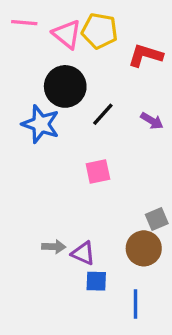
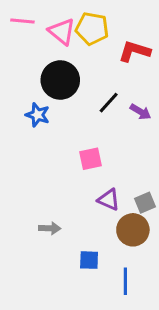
black line: (103, 114) -> (109, 103), moved
blue star: (41, 124) -> (38, 115), size x0.7
purple triangle: (83, 253) -> (109, 200), moved

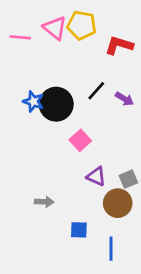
pink line: (22, 21) -> (20, 37), moved
black circle: (60, 80) -> (56, 104), moved
pink square: (91, 159) -> (80, 140), turned -30

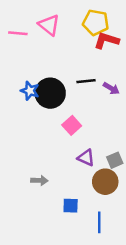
yellow pentagon: (82, 25) -> (96, 22), moved
black line: (96, 91) -> (86, 81), turned 42

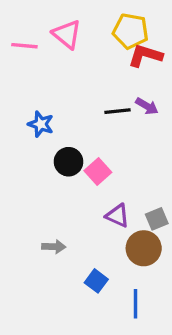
purple arrow: (111, 88) -> (147, 106), moved
black circle: (50, 93) -> (69, 162), moved, size x0.7
blue square: (71, 206) -> (96, 281), turned 35

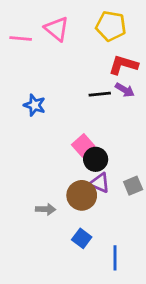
red L-shape: (145, 56) -> (123, 65), moved
black circle: (69, 162) -> (96, 159), moved
brown circle: (144, 248) -> (82, 195), moved

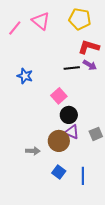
pink line: (21, 39) -> (15, 28), turned -56
pink square: (83, 145) -> (59, 96), moved
blue line: (115, 258) -> (83, 176), moved

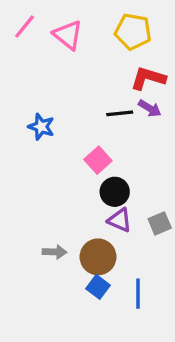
pink line: (15, 28) -> (25, 27), moved
brown circle: (59, 141) -> (98, 257), moved

